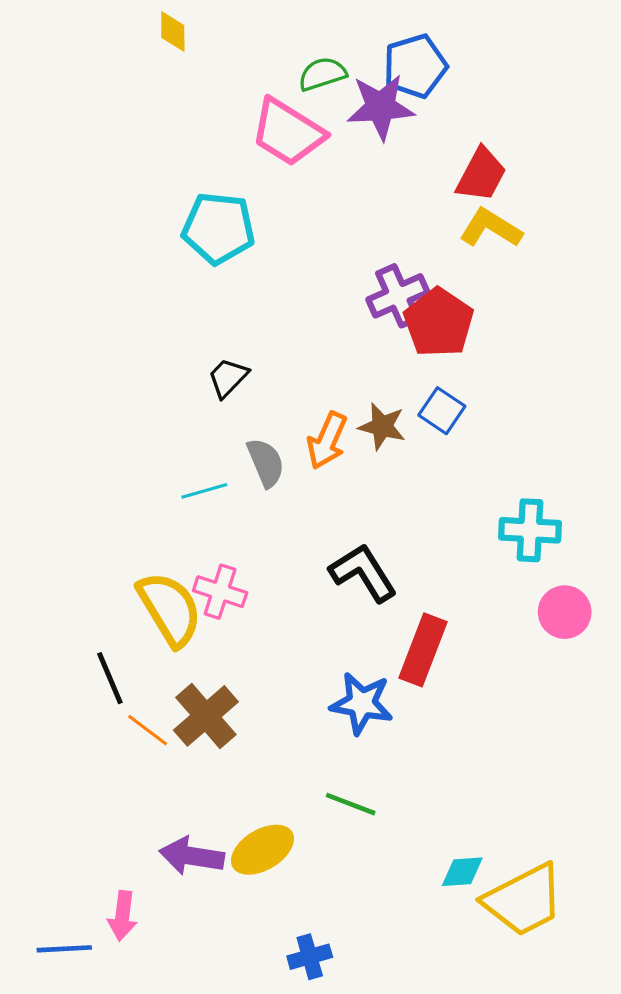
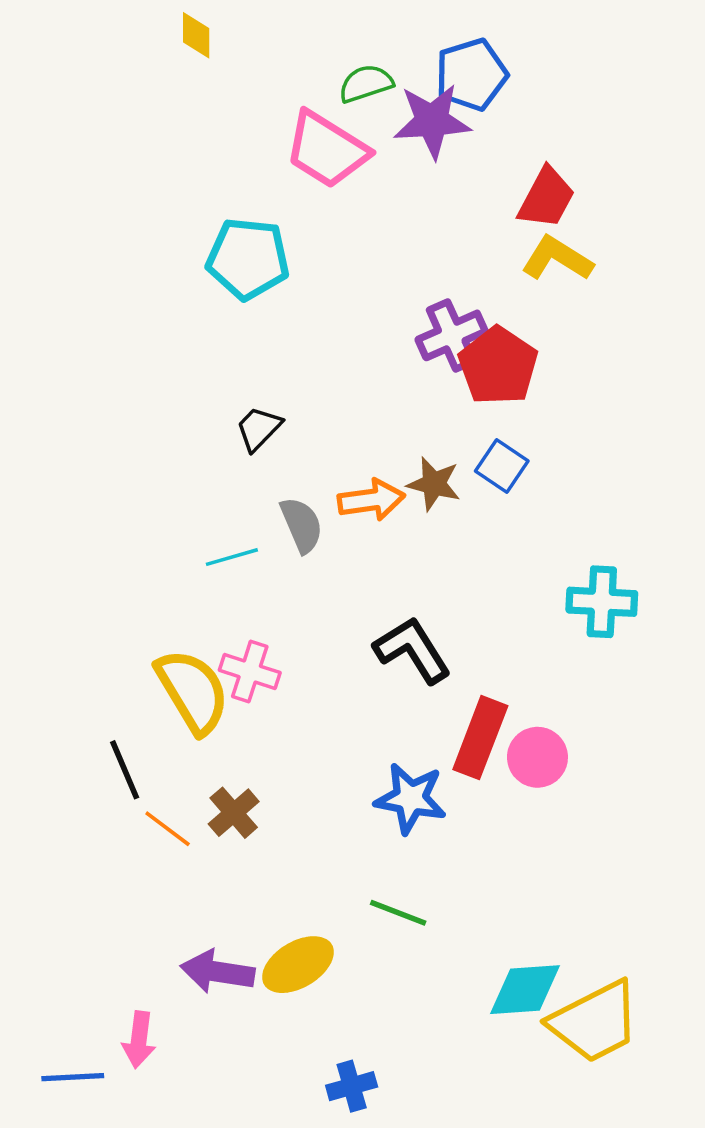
orange arrow: (327, 441) -> (371, 500), turned -122
pink circle: (565, 612) -> (537, 757), moved
brown cross: (206, 716) -> (234, 813), size x0.7
cyan diamond: (462, 872) -> (525, 990), size x1.5

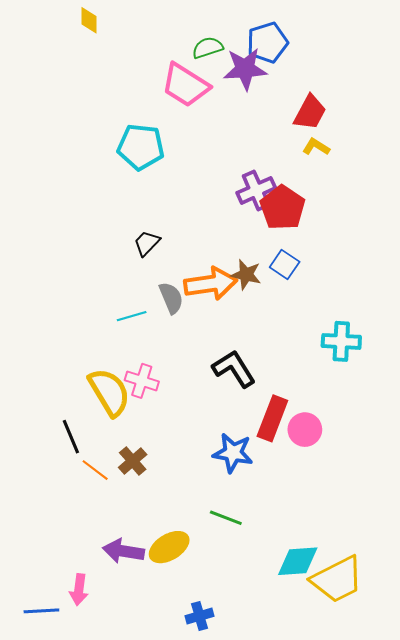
yellow diamond: (196, 35) -> (89, 20), moved
yellow L-shape: (557, 259) -> (316, 147), size x0.7
orange arrow: (371, 500) -> (211, 284), size x1.4

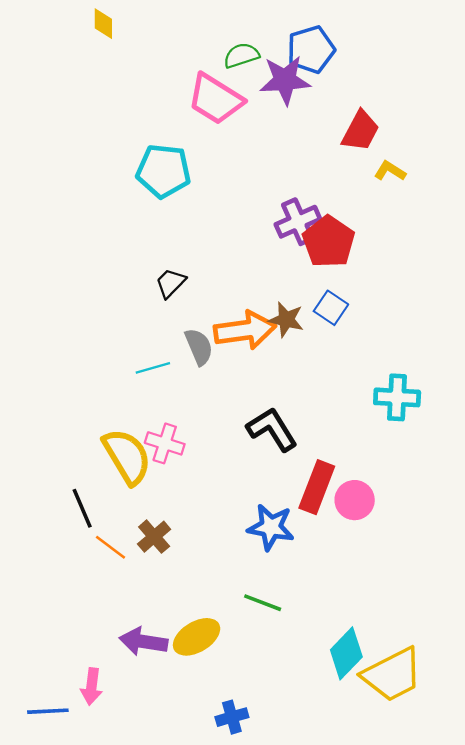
yellow L-shape: (316, 147) -> (390, 171), moved
cyan diamond: (298, 561) -> (346, 653), turned -42

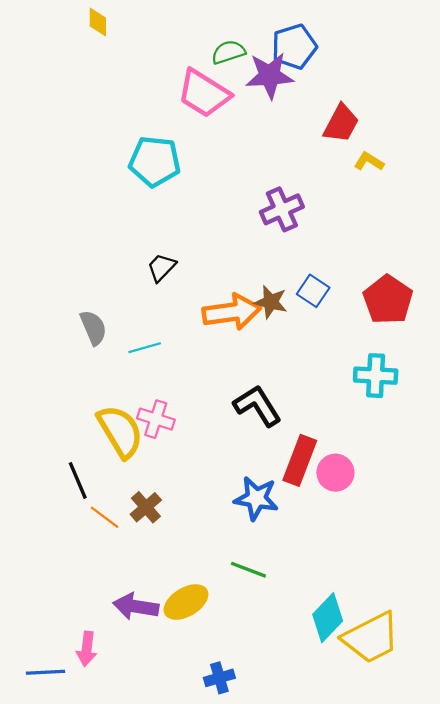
red pentagon: (329, 242) -> (388, 300), moved
gray semicircle: (199, 347) -> (93, 328), moved

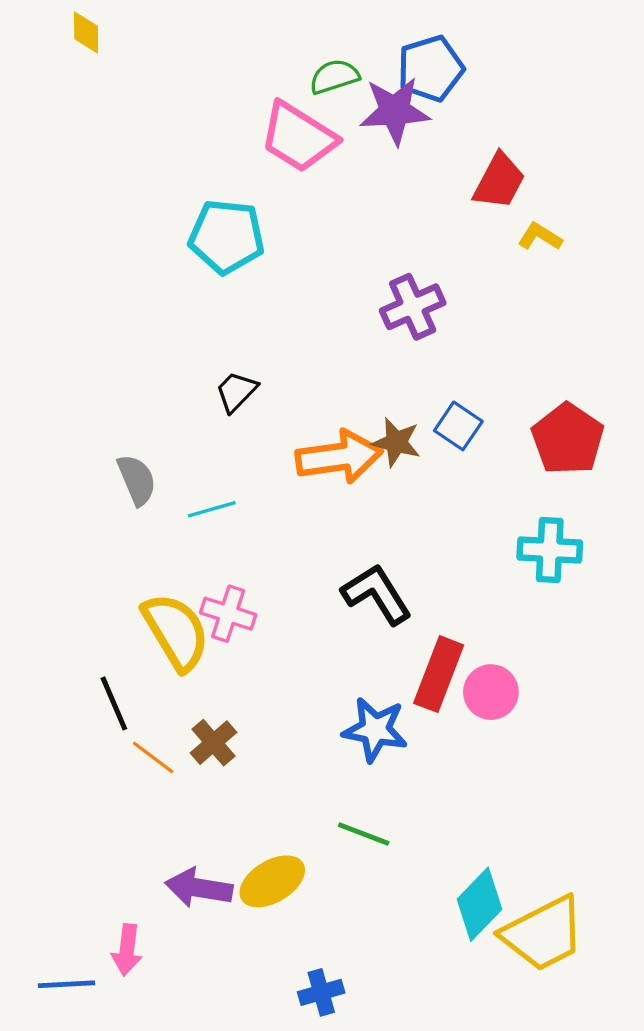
yellow diamond: (98, 22) -> (86, 33), moved

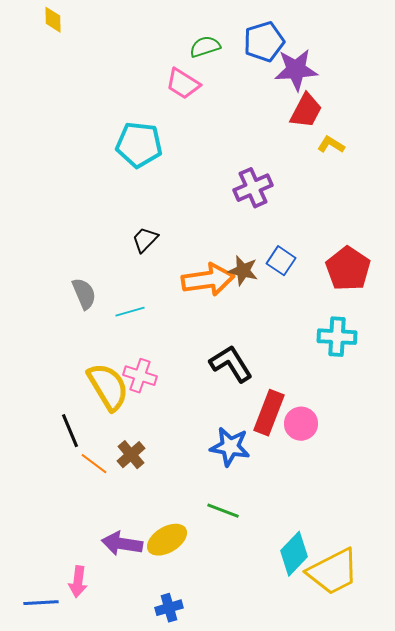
purple star: (395, 111) -> (296, 70), moved
pink trapezoid: (298, 137) -> (183, 84), size x0.7
blue cross: (321, 992) -> (169, 608), moved

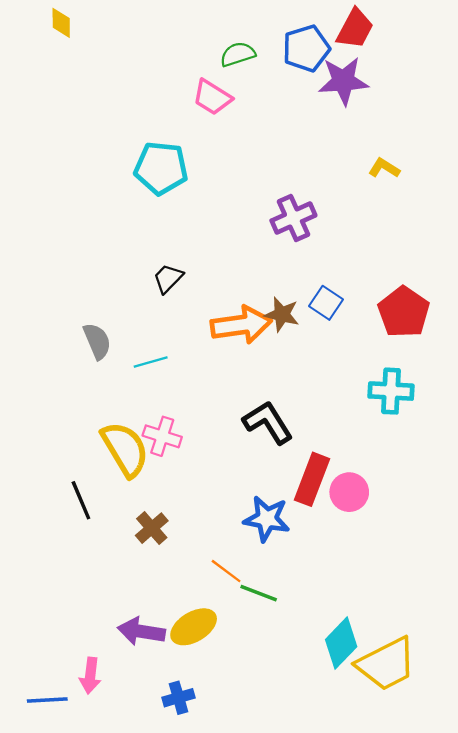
red trapezoid: (306, 111) -> (355, 29), moved
orange line: (94, 464) -> (226, 571), moved
blue cross: (169, 608) -> (178, 698), moved

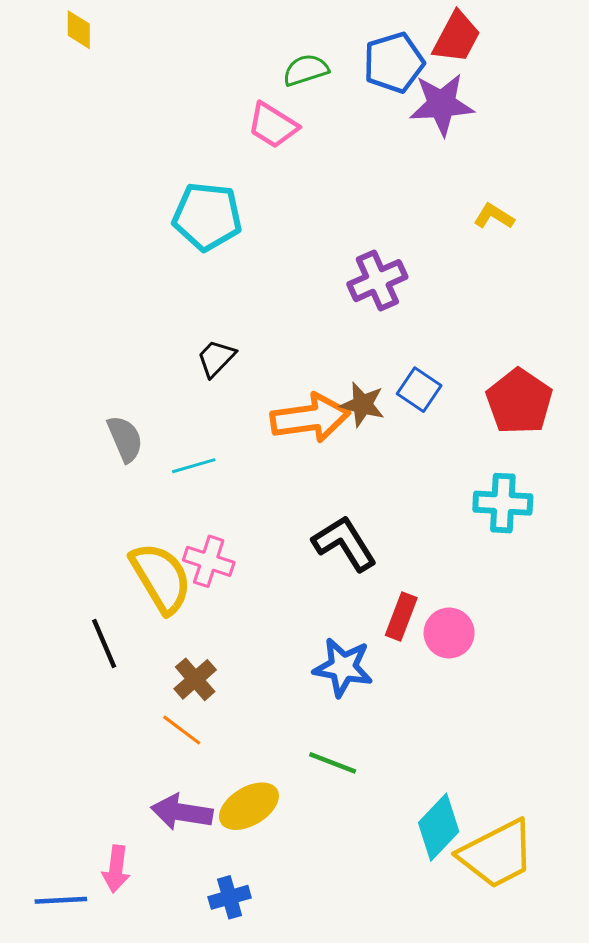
red rectangle: (312, 479) -> (401, 617), size x0.7
orange line: (226, 571) -> (182, 730), moved

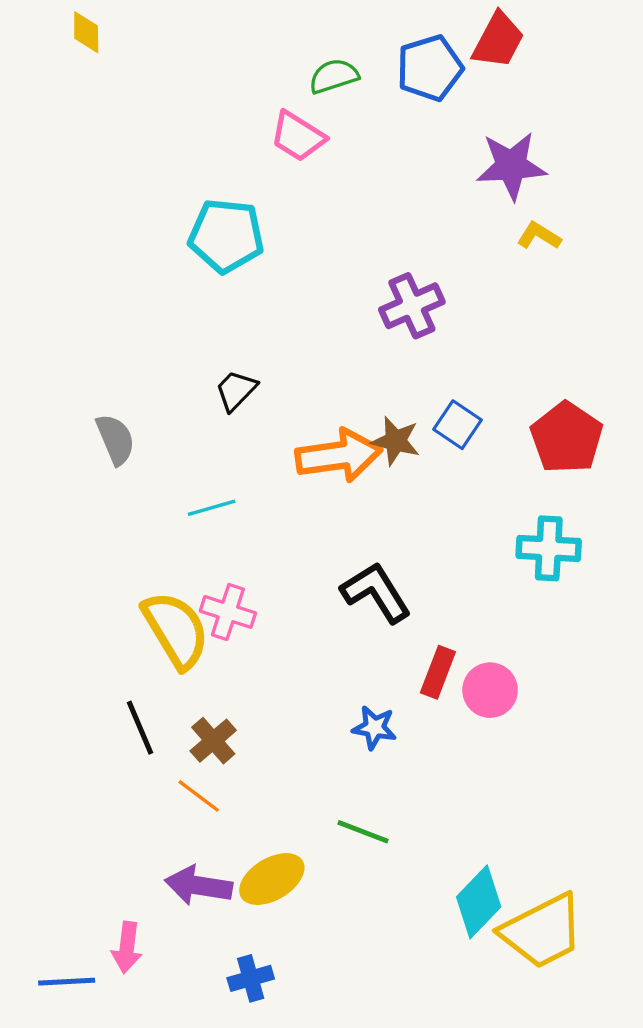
purple star: (442, 104) -> (511, 166), moved
gray semicircle: (125, 439) -> (115, 439), moved
black line: (104, 643) -> (140, 728), moved
blue star: (343, 667) -> (374, 728), size x0.7

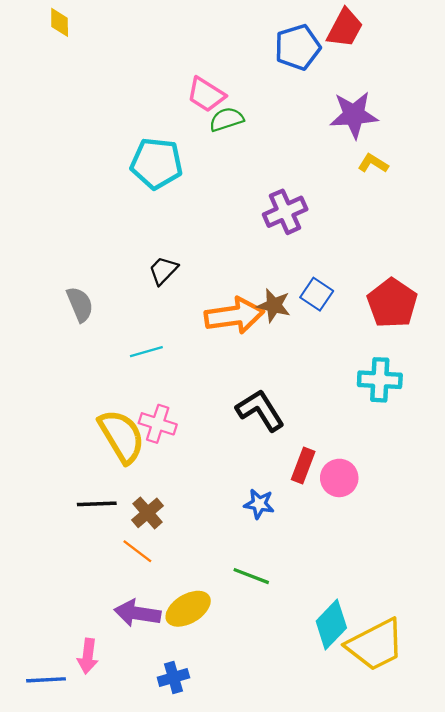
green semicircle: (334, 76) -> (226, 119), moved
black line: (140, 728) -> (97, 504), turned -69

